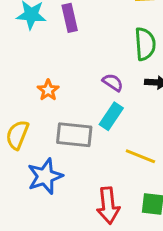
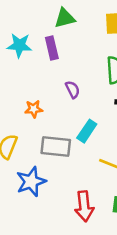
purple semicircle: (113, 82) -> (73, 90), moved, turned 30
orange star: (48, 90) -> (34, 109), turned 30

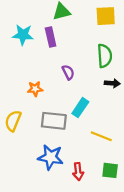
blue star: (31, 182) -> (51, 157), moved, turned 30
red arrow: (84, 206) -> (78, 172), size x0.7

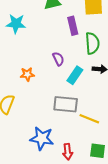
purple rectangle: (51, 37) -> (73, 26), moved
cyan rectangle: (80, 108) -> (75, 75), moved
gray rectangle: (54, 121) -> (66, 104), moved

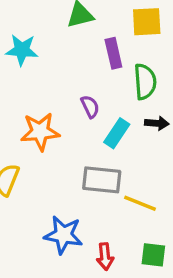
orange star: (27, 74) -> (40, 132), size x1.6

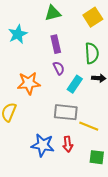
yellow square: (147, 22) -> (93, 17), turned -30
cyan star: (22, 50) -> (18, 34), turned -30
purple rectangle: (113, 53) -> (56, 44), moved
red arrow: (105, 257) -> (68, 144), moved

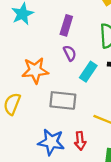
purple rectangle: (56, 44) -> (66, 25), turned 30
gray rectangle: (66, 112) -> (63, 100), moved

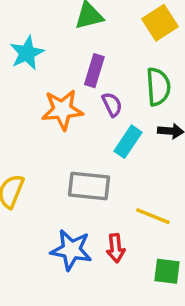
purple semicircle: (70, 53) -> (112, 104), moved
orange star: (35, 70) -> (62, 110), moved

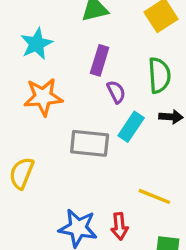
orange star: (62, 110) -> (43, 97), moved
gray rectangle: (89, 186) -> (90, 143), moved

